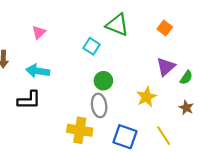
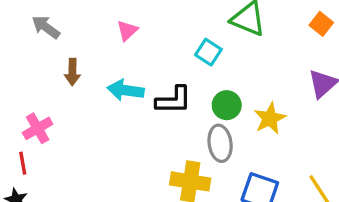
yellow star: (146, 97) -> (270, 118), moved
black L-shape: (29, 100) -> (174, 100), moved

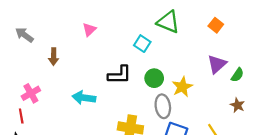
gray arrow: (46, 27) -> (24, 35), moved
cyan arrow: (126, 90) -> (84, 98), moved
gray ellipse: (220, 143) -> (163, 106), moved

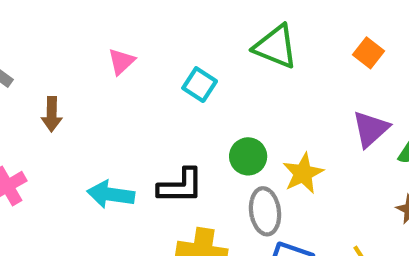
cyan square: (142, 44) -> (200, 85), moved
black L-shape: (120, 75) -> (181, 186), moved

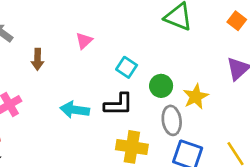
pink triangle: (121, 61) -> (84, 41), moved
cyan square: (200, 85) -> (127, 67), moved

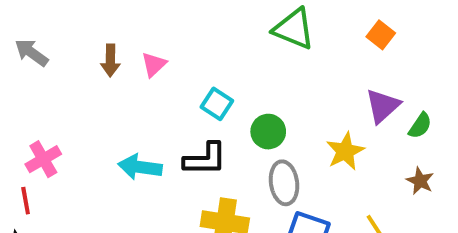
brown arrow: (38, 59) -> (110, 60), moved
yellow star: (196, 97) -> (345, 151), moved

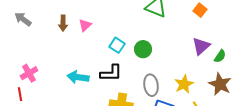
green circle: (268, 132) -> (143, 49), moved
yellow star: (345, 151) -> (184, 84), moved
brown star: (420, 181) -> (220, 84), size x1.6

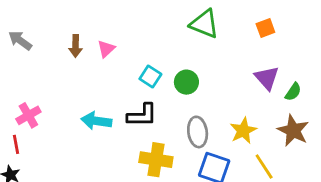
orange square: (200, 10) -> (265, 28), turned 32
purple triangle: (201, 46) -> (267, 78), turned -30

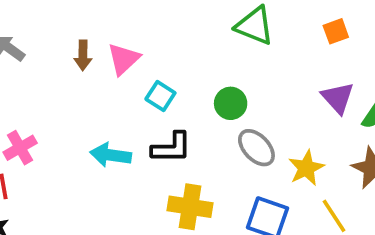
pink triangle: (106, 49) -> (124, 59), size x1.4
cyan square: (150, 77) -> (160, 96), moved
gray ellipse: (198, 132) -> (256, 148), moved, turned -36

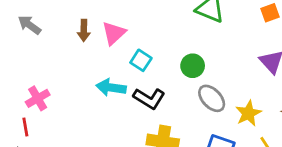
black L-shape: (172, 148) -> (149, 98), turned 32
cyan arrow: (111, 155) -> (111, 87), moved

